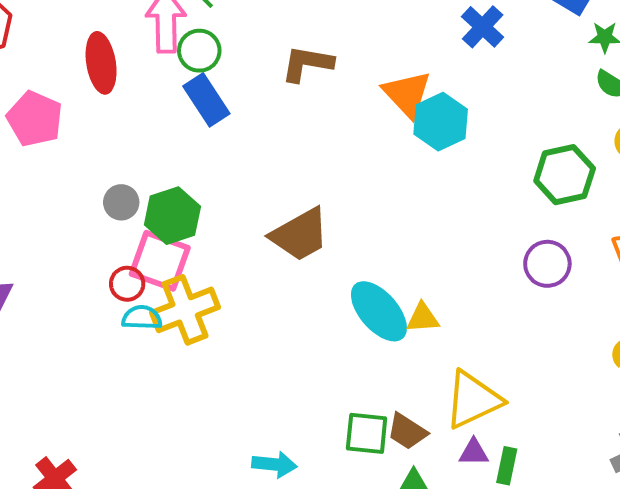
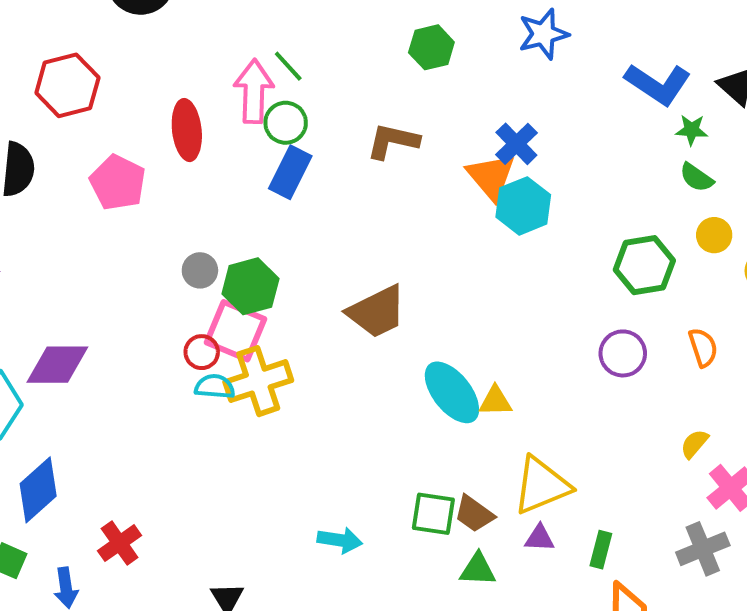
blue cross: (483, 27) -> (516, 144), moved
blue rectangle: (206, 100) -> (290, 172), turned 57
green rectangle: (507, 466) -> (601, 550), moved

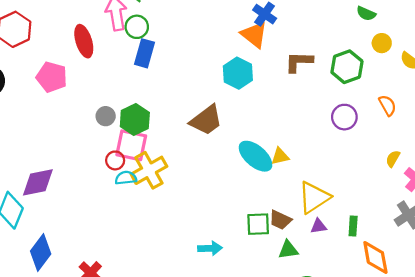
brown L-shape: (393, 141) -> (299, 62), moved
cyan hexagon: (523, 206) -> (238, 73), moved

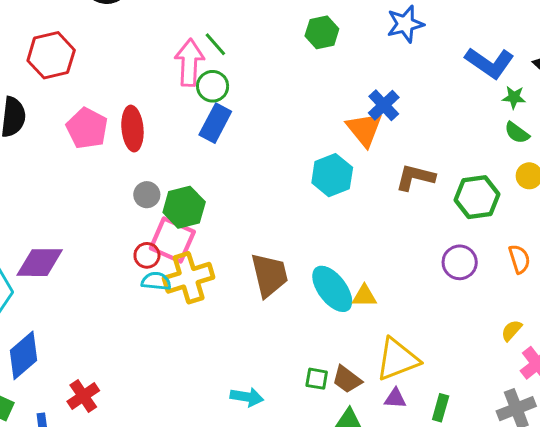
red ellipse: (84, 41) -> (132, 129), moved
brown trapezoid: (206, 120) -> (269, 275), moved, turned -78
green square: (258, 224) -> (317, 379), size x0.7

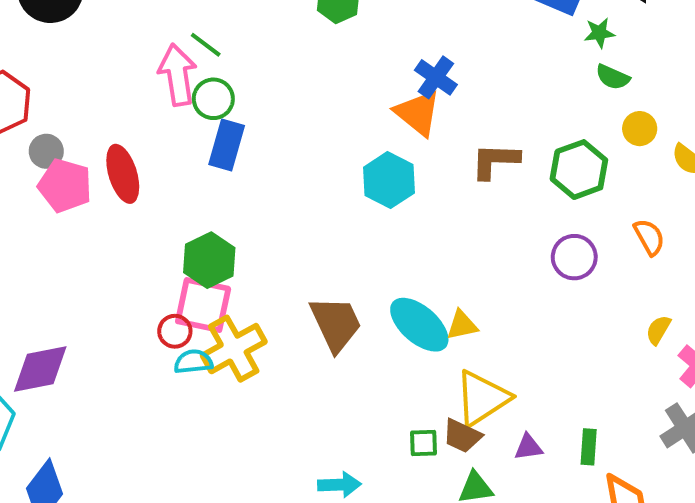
gray circle: (147, 195) -> (46, 151), moved
yellow triangle: (397, 359) -> (482, 398), moved

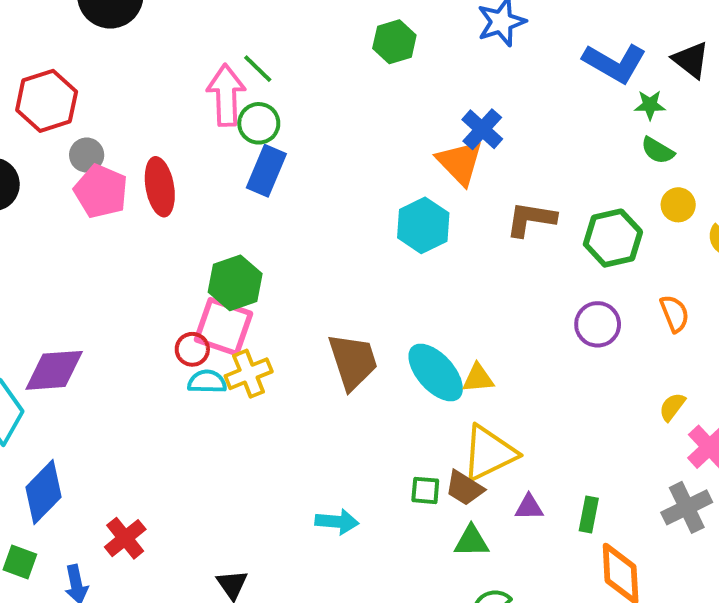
yellow cross: (234, 349) -> (249, 374), size x0.7

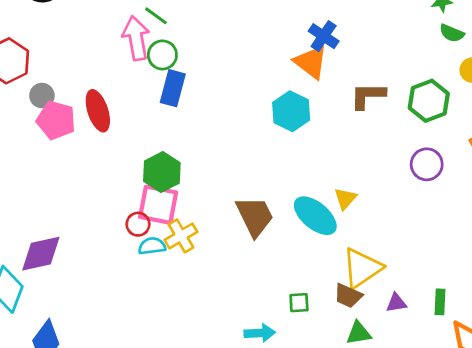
yellow triangle: (478, 378) -> (345, 198), moved, turned -35
green square: (425, 490) -> (299, 303), moved

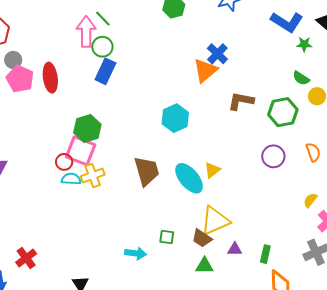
green semicircle: (452, 33) -> (301, 78), moved
orange triangle: (311, 62) -> (205, 70), turned 32
cyan hexagon: (291, 111) -> (175, 118), moved

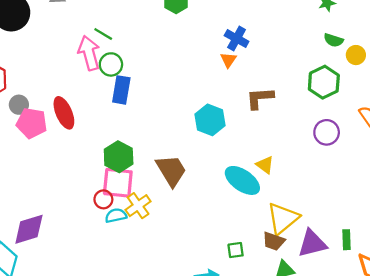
orange triangle: (205, 70) -> (228, 60), size x0.6
brown L-shape: (241, 101) -> (260, 98), moved
yellow triangle: (212, 170) -> (265, 165), turned -30
brown trapezoid: (147, 171) -> (171, 170), moved
purple triangle: (235, 249) -> (312, 244), size x1.8

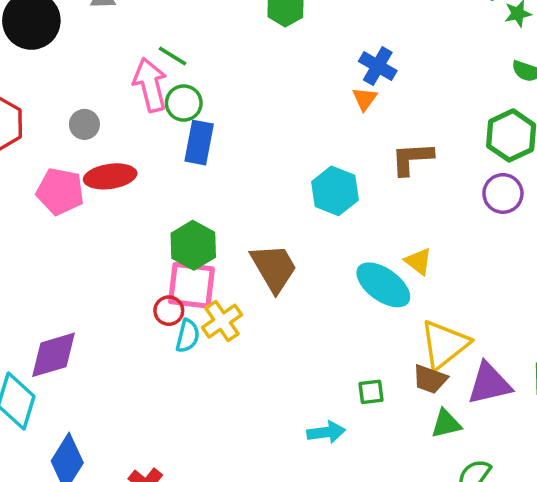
gray circle: (19, 105) -> (84, 124), moved
red ellipse: (64, 113) -> (110, 176), turned -76
purple circle: (327, 132) -> (503, 193), moved
cyan semicircle: (116, 216) -> (188, 336), turned 115

